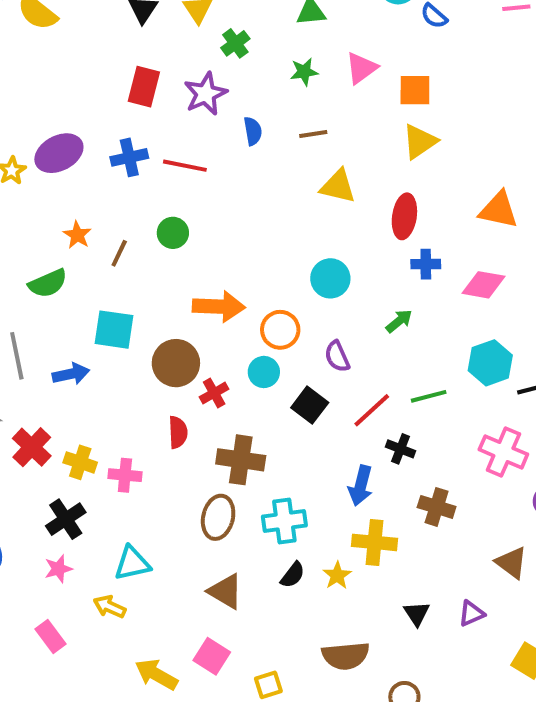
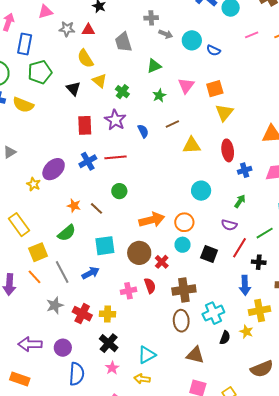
brown line: (119, 253) -> (97, 208), turned -56
purple semicircle: (337, 356) -> (229, 225), moved, turned -35
pink cross: (125, 475) -> (128, 291), moved

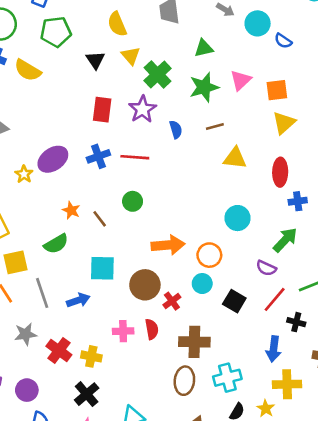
green cross: (122, 92) -> (158, 74), size x1.5
green star: (159, 96) -> (204, 87), size x1.6
green arrow: (240, 201) -> (285, 240), size x1.5

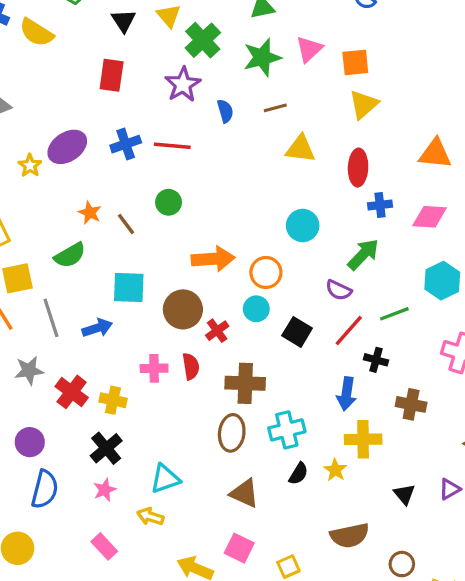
red rectangle: (102, 110) -> (112, 75), moved

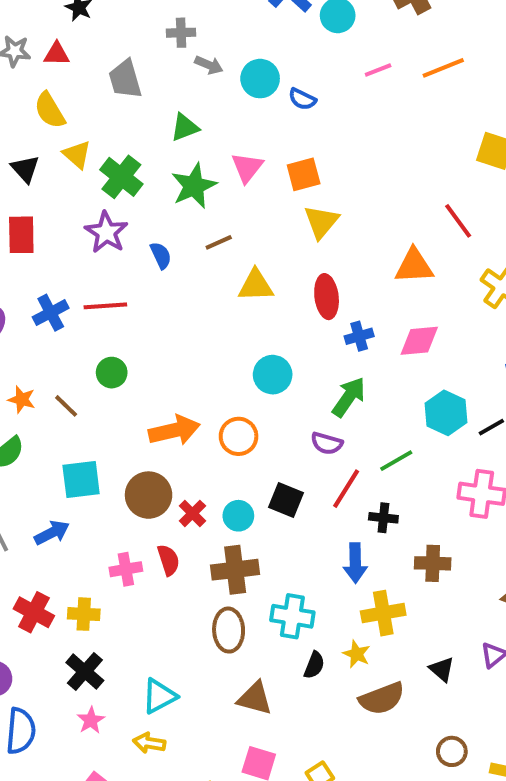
cyan circle: (256, 309) -> (238, 516), moved
cyan cross: (287, 430) -> (292, 616), turned 32
brown semicircle: (350, 535) -> (382, 699), moved

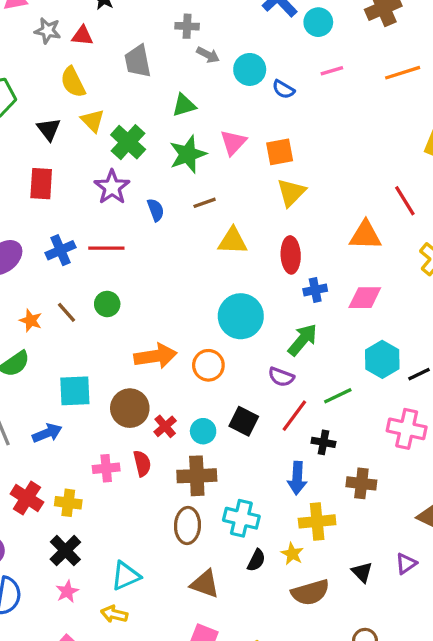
pink line: (378, 70) -> (332, 71), moved
cyan circle: (273, 375) -> (241, 316), size x1.4
brown line: (66, 406) -> (66, 312), moved

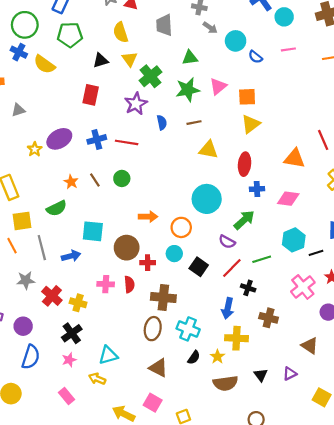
black triangle: (49, 129) -> (101, 60), turned 42
orange arrow: (155, 356) -> (148, 217), size x0.7
red cross: (165, 426) -> (148, 263), turned 32
pink cross: (407, 429) -> (303, 287), turned 30
cyan circle: (203, 431) -> (174, 254), moved

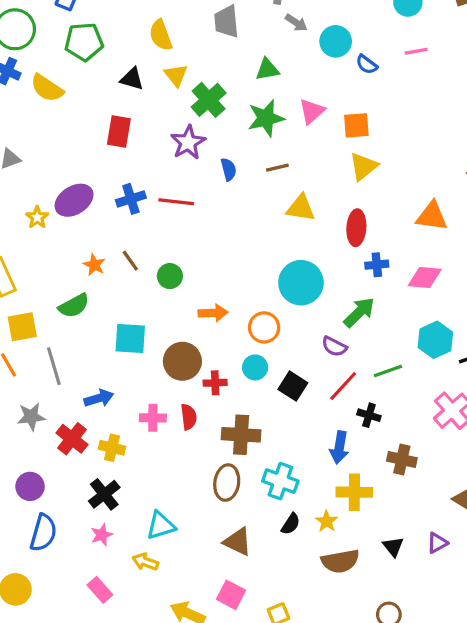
black triangle: (101, 60) -> (132, 79), turned 35
green circle: (122, 178) -> (170, 276), moved
blue arrow: (71, 256) -> (99, 398), moved

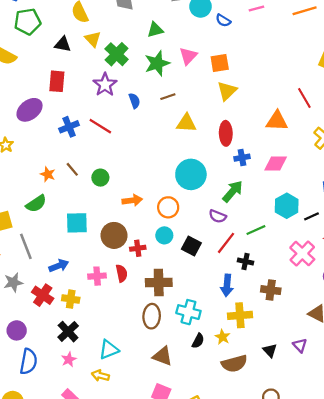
purple ellipse: (74, 200) -> (30, 110), moved
red line: (176, 202) -> (100, 126), turned 30
purple triangle: (437, 543) -> (300, 345), turned -40

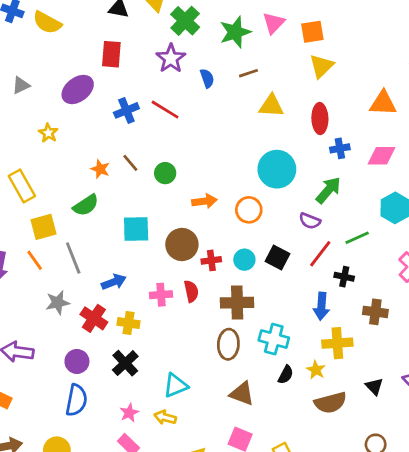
cyan circle: (164, 235) -> (244, 260), moved
purple circle: (17, 330) -> (77, 361), moved
pink star: (69, 359) -> (129, 413), moved

